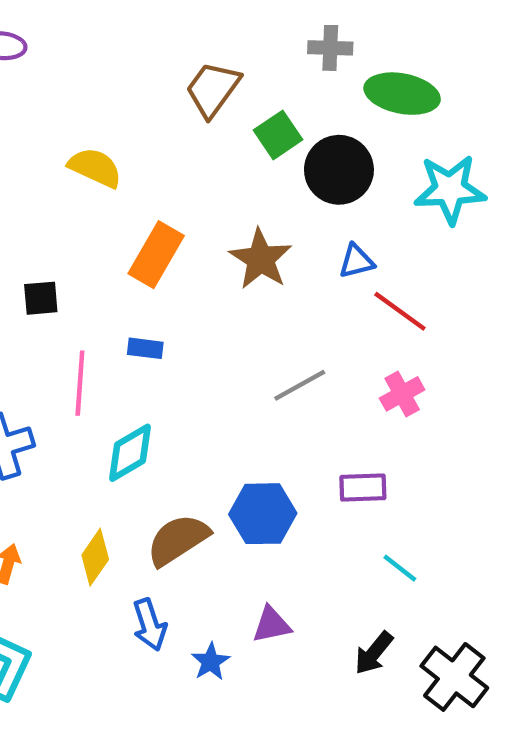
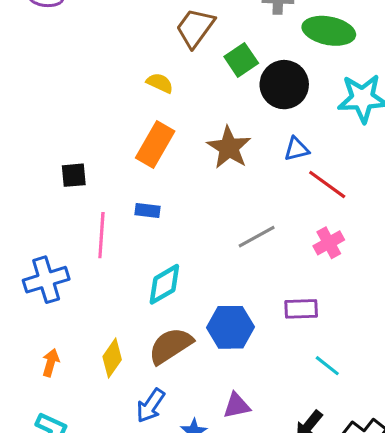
yellow semicircle: (95, 168) -> (160, 83), moved, size x0.7
cyan diamond: (130, 453) -> (164, 284), moved
blue arrow: (150, 625) -> (151, 406), turned 52

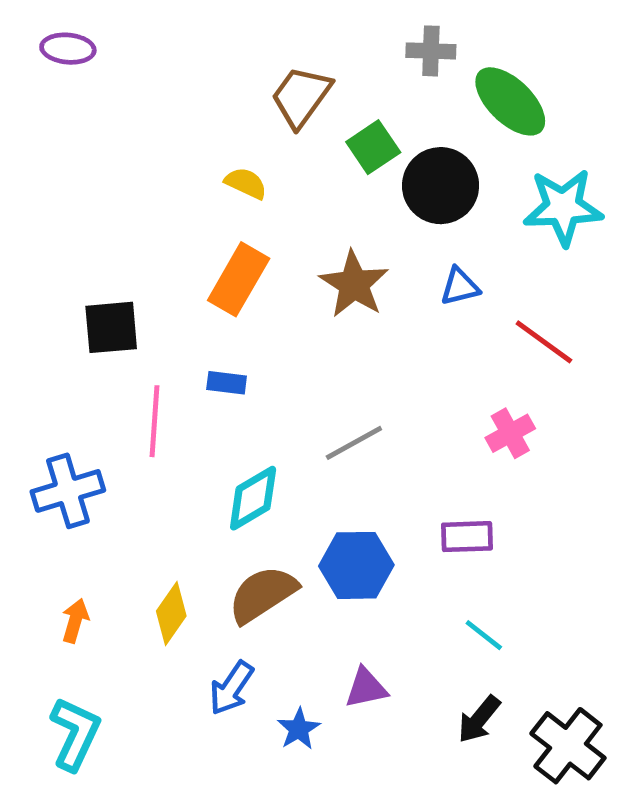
green ellipse: (329, 31) -> (510, 101), turned 33
black square: (74, 175) -> (111, 327), size x1.4
red line: (327, 184) -> (544, 342), moved
gray line: (257, 237) -> (354, 443), moved
cyan line: (327, 366) -> (484, 635), moved

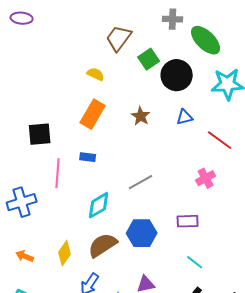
brown star: (354, 284) -> (141, 116), size x0.7
orange arrow: (75, 621) -> (25, 256), turned -84

